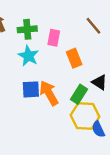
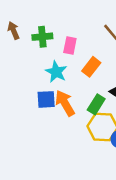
cyan star: (28, 56) -> (56, 72), moved
orange rectangle: (74, 58) -> (91, 67), turned 60

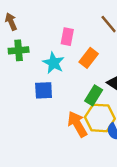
green cross: (42, 37) -> (19, 50), moved
orange arrow: (65, 103) -> (77, 124), moved

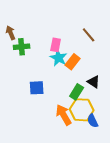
green cross: (19, 50) -> (22, 47), moved
cyan star: (54, 63) -> (59, 58), moved

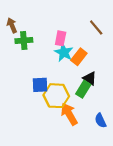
black triangle: (94, 82) -> (90, 78), moved
yellow hexagon: (82, 110) -> (56, 96), moved

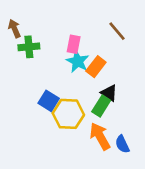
blue square: (40, 85) -> (49, 101), turned 35
orange arrow: (69, 114) -> (100, 136), moved

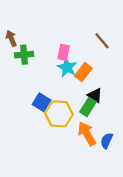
blue semicircle: (122, 144) -> (107, 141), turned 49

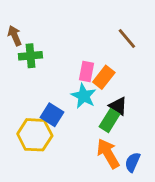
pink rectangle: (64, 52) -> (87, 72), moved
cyan star: (67, 67) -> (84, 96), moved
yellow hexagon: (59, 114) -> (35, 135), moved

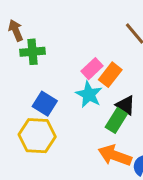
pink rectangle: (87, 72) -> (92, 69), turned 36
blue square: (52, 115) -> (45, 104), moved
orange arrow: (108, 154) -> (115, 155), turned -40

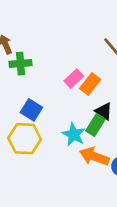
cyan star: (89, 94) -> (74, 135), moved

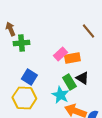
orange rectangle: (90, 84) -> (72, 58), turned 42
green rectangle: (96, 125) -> (69, 82), moved, turned -63

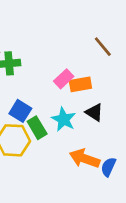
green rectangle: (69, 82) -> (37, 128), moved
cyan star: (60, 95) -> (64, 119), moved

